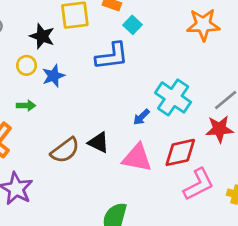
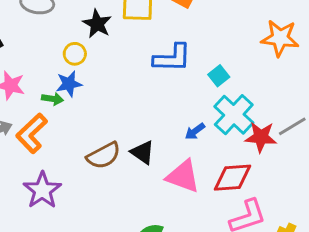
cyan square: (132, 25) -> (219, 76), moved
blue star: (54, 76) -> (69, 84), moved
green arrow: (26, 106) -> (53, 99), moved
red star: (219, 129) -> (261, 137), moved

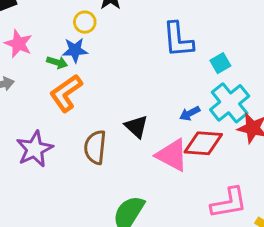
blue L-shape: (172, 58) -> (178, 40), turned 75
orange L-shape: (32, 133) -> (66, 93), moved
brown semicircle: (104, 156) -> (95, 147), moved, turned 116
red diamond: (233, 178) -> (203, 143), moved

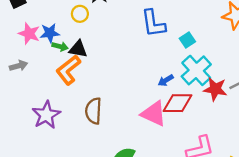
blue star: (75, 50) -> (50, 33), moved
black triangle: (136, 127) -> (78, 49), moved, turned -30

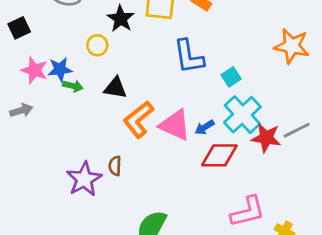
black triangle: (78, 49) -> (115, 88), moved
orange L-shape: (68, 70) -> (138, 119), moved
brown semicircle: (93, 111) -> (115, 166), size x0.6
pink triangle: (154, 114) -> (175, 125), moved
purple star: (46, 115) -> (84, 179), moved

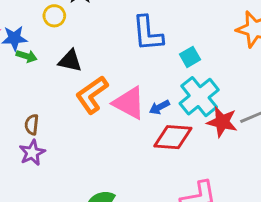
brown semicircle: (115, 166) -> (32, 125), moved
purple star: (84, 179) -> (32, 153), size x0.7

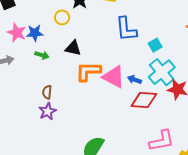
green arrow: (27, 56) -> (42, 55), moved
orange L-shape: (92, 95) -> (88, 71), turned 36
blue arrow: (159, 107) -> (134, 80), turned 48

